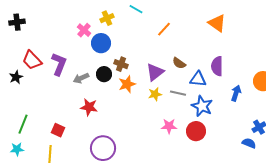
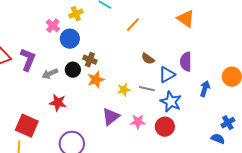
purple triangle: (155, 72) -> (111, 117), moved
blue triangle: (198, 79) -> (167, 75), turned -36
red square: (58, 130) -> (27, 126), size x1.6

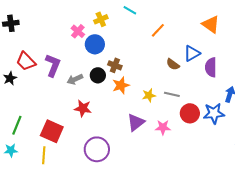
blue triangle: (167, 75) -> (192, 53), moved
blue star: (171, 102) -> (214, 113), moved, turned -30
red circle: (165, 127) -> (190, 113), moved

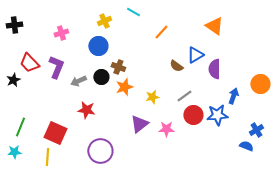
pink cross: (78, 31) -> (61, 33), moved, turned 32
gray line: (172, 94) -> (184, 96), moved, turned -49

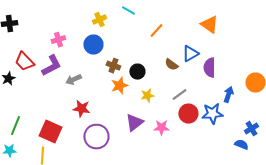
pink cross: (61, 33) -> (58, 40), moved
purple L-shape: (56, 67) -> (51, 66), turned 40
black circle: (101, 77) -> (137, 72), moved
purple circle: (100, 151) -> (96, 137), moved

